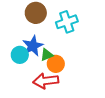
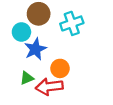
cyan circle: (20, 55) -> (21, 32), moved
green triangle: (47, 55) -> (27, 78), moved

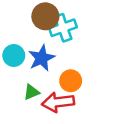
cyan cross: (72, 23) -> (63, 28), moved
cyan circle: (21, 32) -> (14, 56), moved

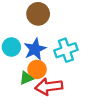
cyan cross: (63, 28) -> (66, 50), moved
orange circle: (71, 81) -> (37, 69), moved

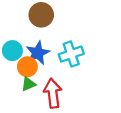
orange circle: (37, 69) -> (27, 67), moved
red arrow: (49, 87) -> (53, 93), turned 90

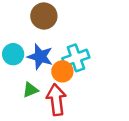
blue star: (38, 53) -> (40, 57), turned -30
orange circle: (27, 67) -> (62, 71), moved

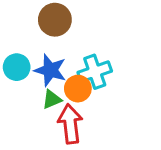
green triangle: (30, 90) -> (52, 99), moved

